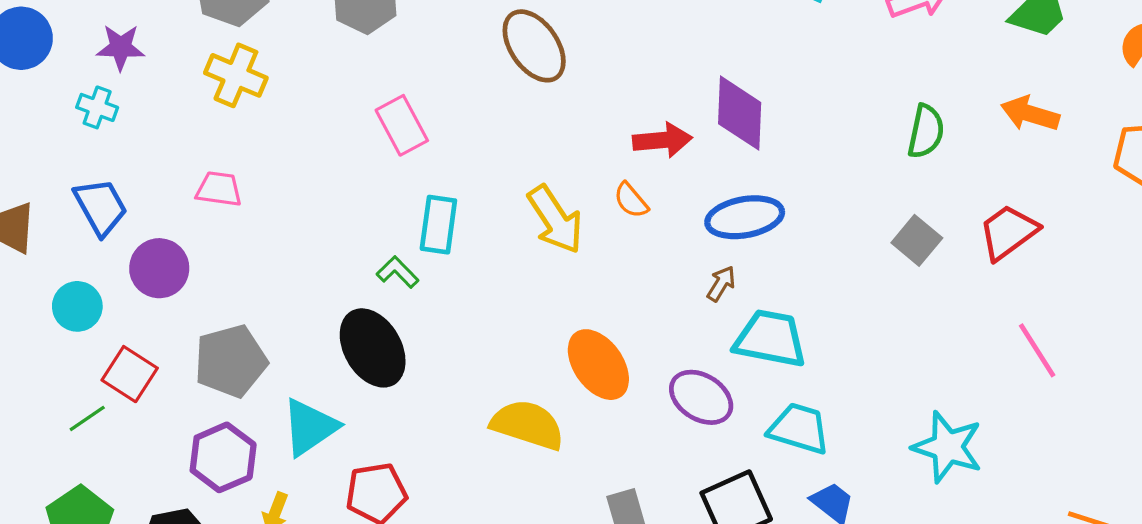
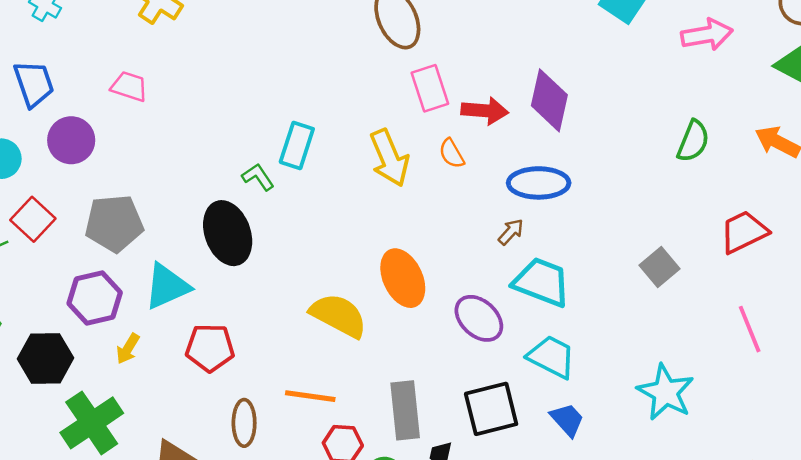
pink rectangle: (402, 125) -> (430, 88), moved
gray square: (917, 240) -> (659, 267), moved

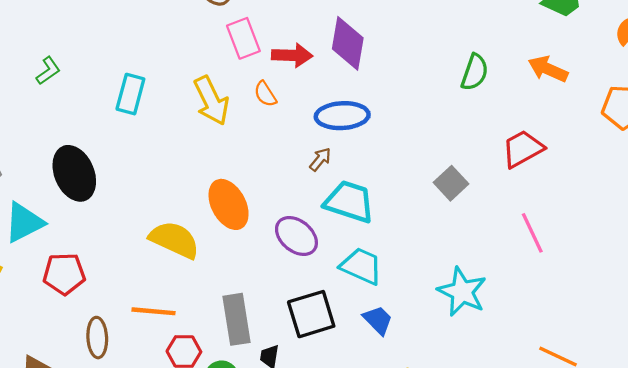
green L-shape: (258, 177) -> (48, 71), moved, turned 92

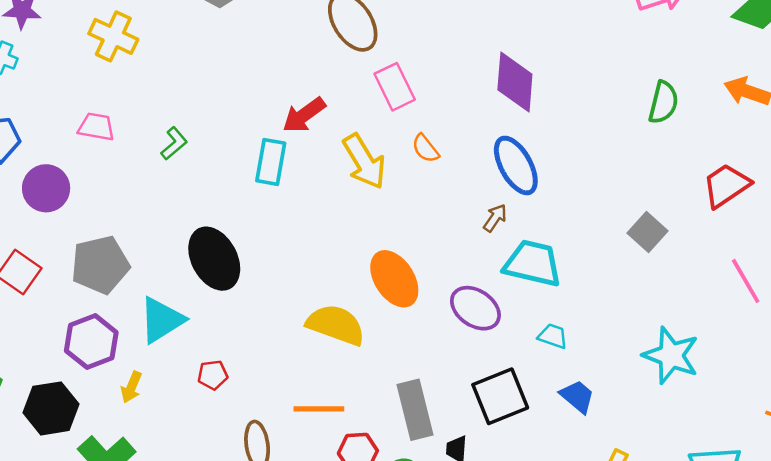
red arrow: (292, 55) -> (304, 115), moved, turned 147
blue ellipse: (342, 116) -> (516, 165), turned 69
cyan trapezoid: (361, 266) -> (553, 336), size x0.6
red pentagon: (64, 274) -> (213, 375), size x0.6

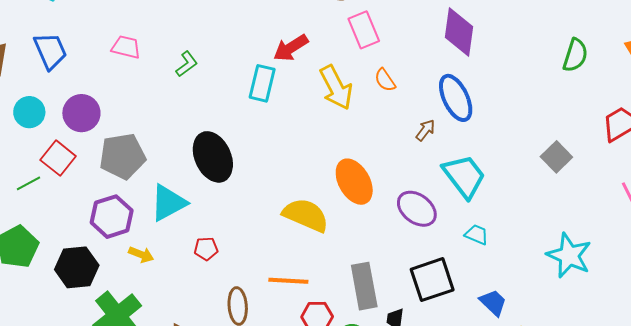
purple circle: (46, 188) -> (81, 113), moved
brown arrow: (495, 218) -> (425, 130), moved
cyan trapezoid: (533, 263) -> (464, 176), turned 36
yellow arrow: (131, 387) -> (141, 255), turned -95
blue trapezoid: (577, 396) -> (493, 302), moved

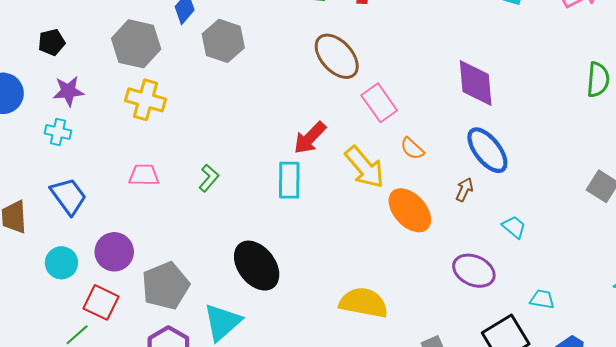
cyan trapezoid: (464, 176) -> (514, 227), size x0.5
orange ellipse: (354, 182) -> (410, 210), moved
cyan trapezoid: (477, 235) -> (542, 299), moved

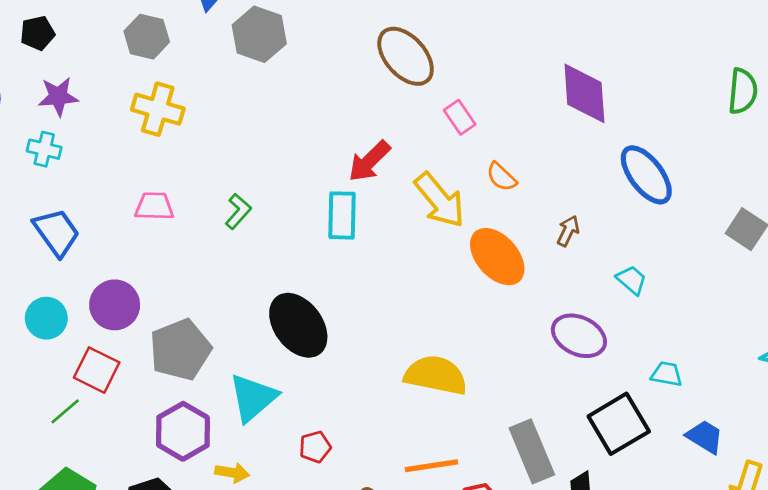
gray hexagon: (136, 44) -> (147, 37), size x0.7
pink rectangle: (379, 103) -> (460, 117), size x0.7
blue ellipse: (487, 150) -> (646, 175), moved

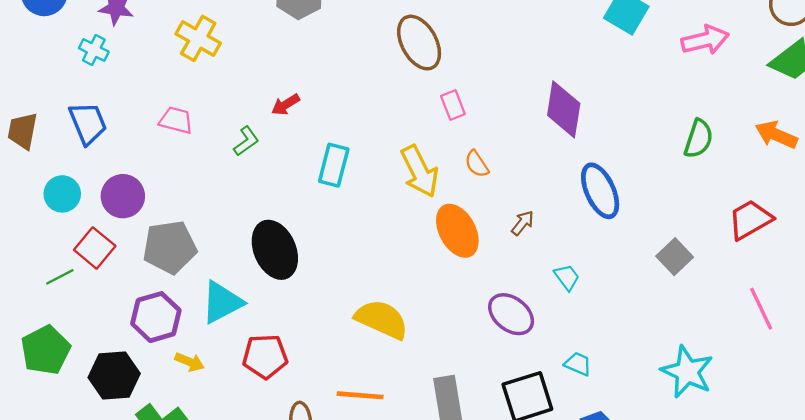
red arrow: (369, 161) -> (286, 105), moved, size x0.7
red pentagon: (315, 447) -> (265, 356), size x1.6

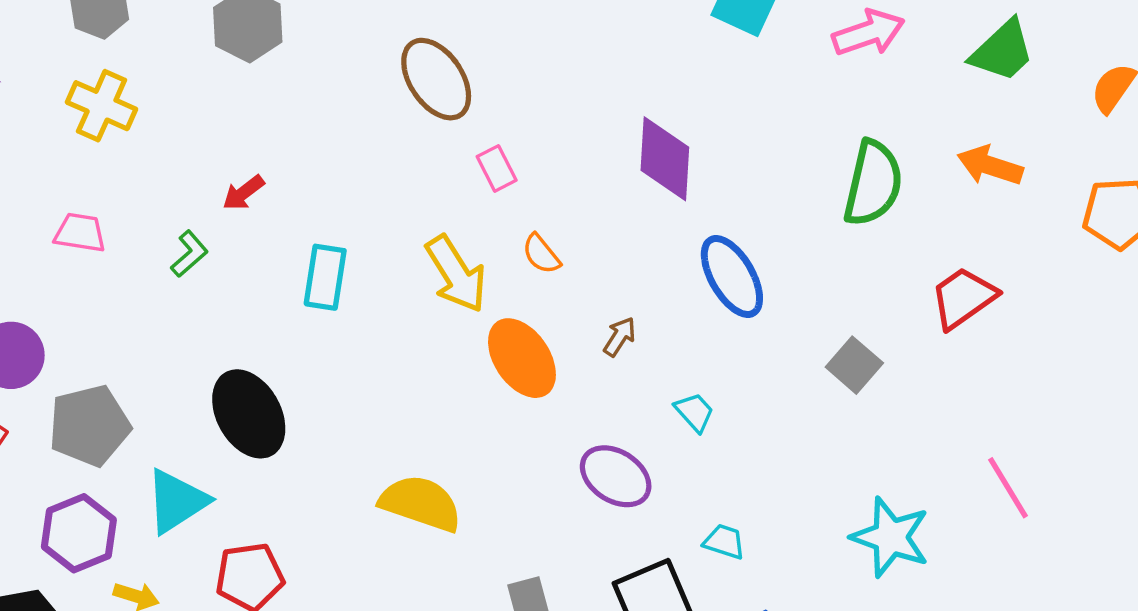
green semicircle: (699, 139) -> (873, 183), size x1.4
pink line: (761, 309) -> (1008, 488), moved

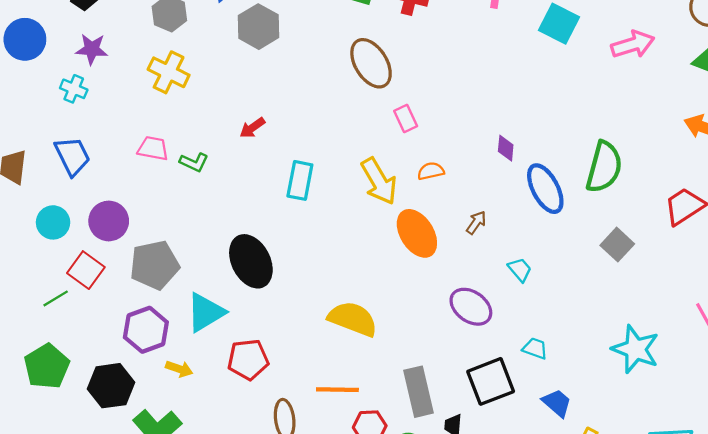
purple diamond: (665, 159) -> (506, 148), moved, size x0.5
green semicircle: (873, 183) -> (604, 167), moved
green L-shape: (189, 254) -> (194, 162), moved, turned 64
orange semicircle: (541, 254) -> (431, 171), turned 115

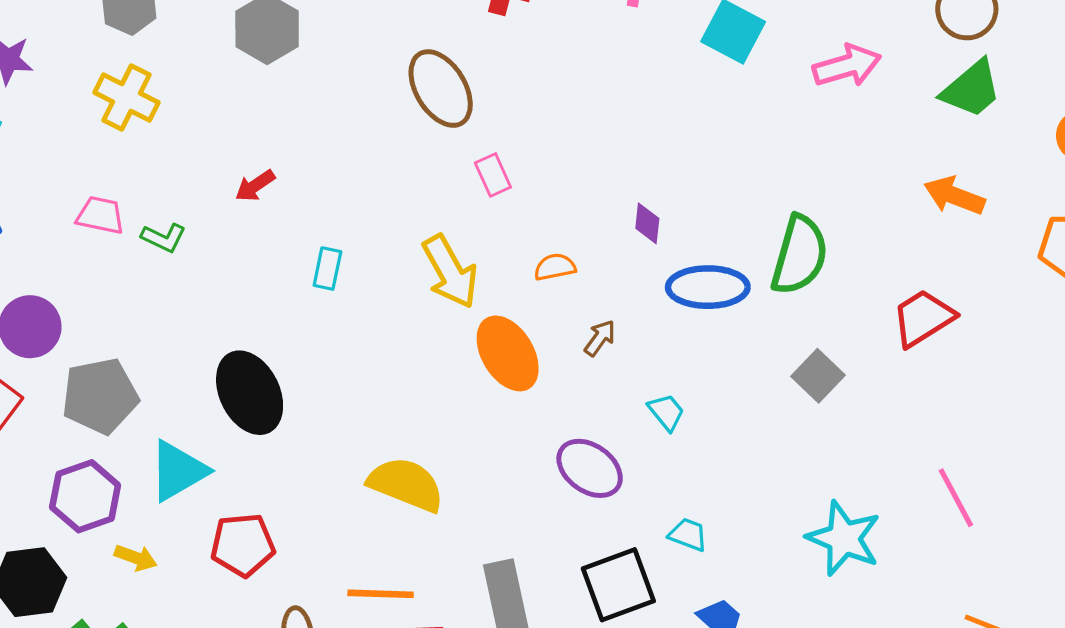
orange semicircle: (431, 171) -> (555, 267), moved
cyan rectangle: (300, 180) -> (327, 268), size x0.7
blue ellipse: (545, 189) -> (708, 287), turned -63

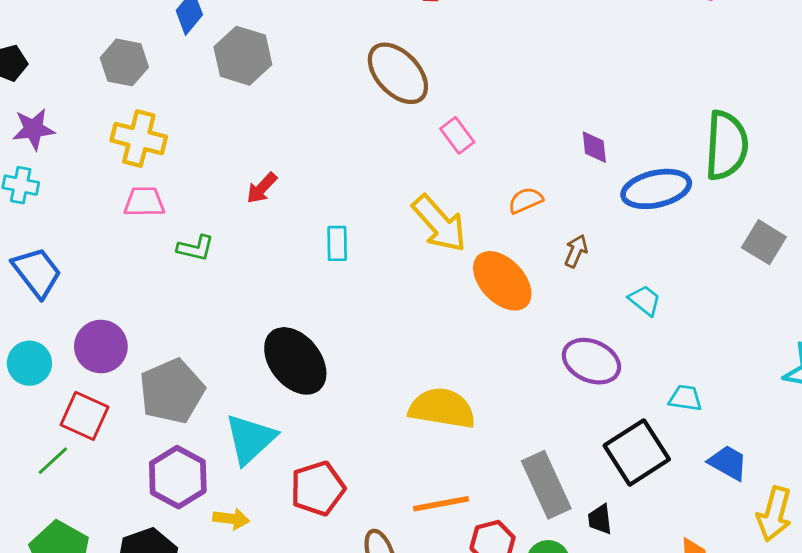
pink trapezoid: (100, 215) -> (144, 202), moved

